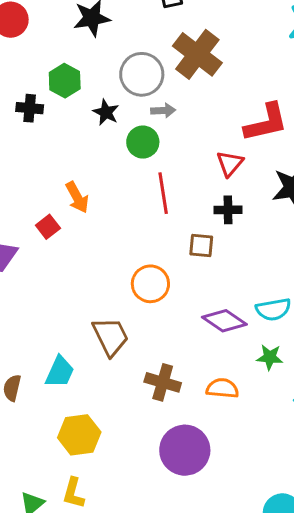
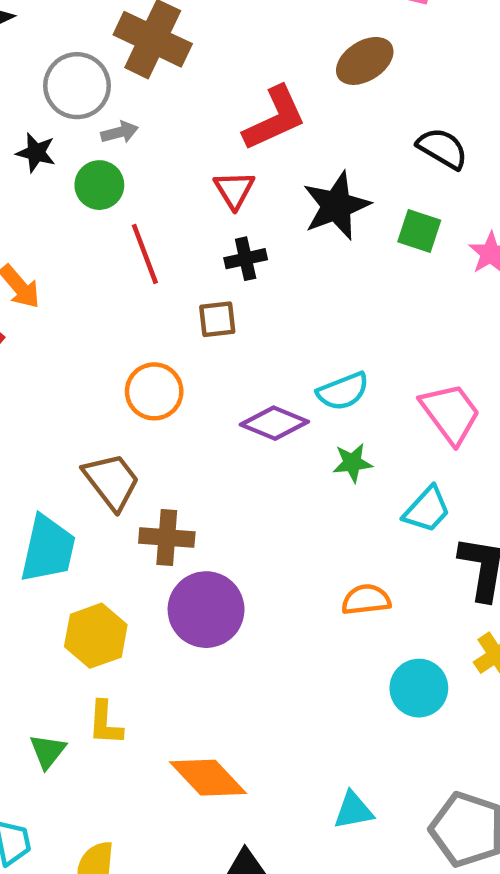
cyan trapezoid: (60, 372) -> (48, 549), size x1.4
brown cross: (163, 382) -> (167, 538), moved
orange semicircle: (222, 388) -> (366, 600), moved
purple circle: (185, 450) -> (206, 610), moved

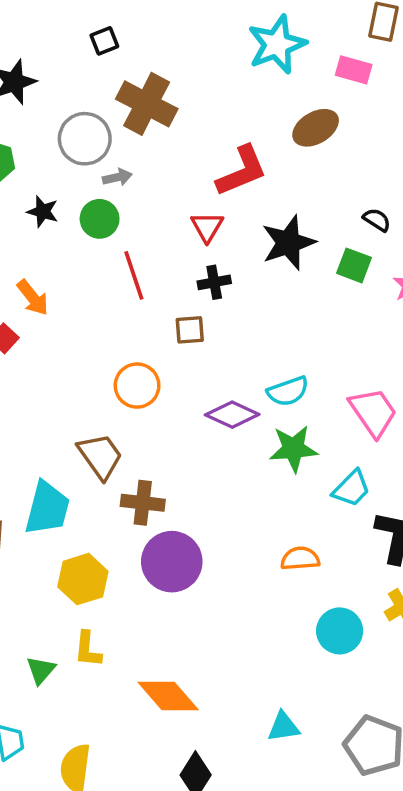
black semicircle: (442, 148) -> (377, 220), moved, size x0.7
black star: (36, 153) -> (43, 212), moved
green star: (352, 463) -> (293, 449), size x1.5

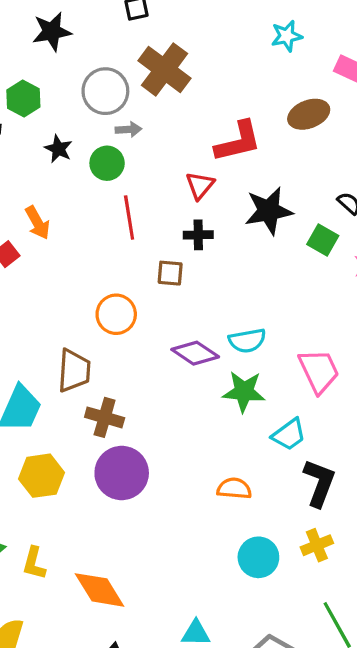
cyan star: (277, 44) -> (287, 36), size x0.6
brown trapezoid: (100, 456) -> (74, 371), turned 30
yellow L-shape: (88, 649) -> (34, 563), moved

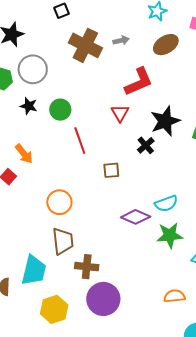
gray circle: (105, 91) -> (33, 69), moved
brown ellipse: (309, 114) -> (166, 45), moved
gray arrow: (128, 129) -> (121, 40), moved
black cross: (198, 235) -> (146, 145), moved, turned -30
orange circle: (116, 314) -> (59, 202), moved

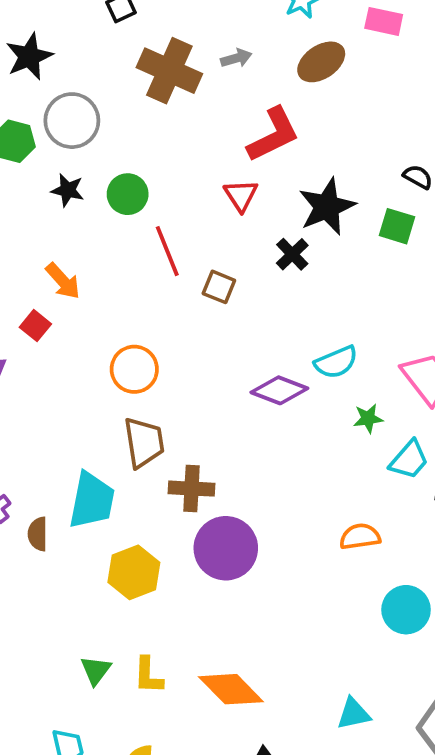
brown square: (111, 170) -> (219, 287), moved, turned 30
green star: (170, 235) -> (368, 418), moved, size x0.6

